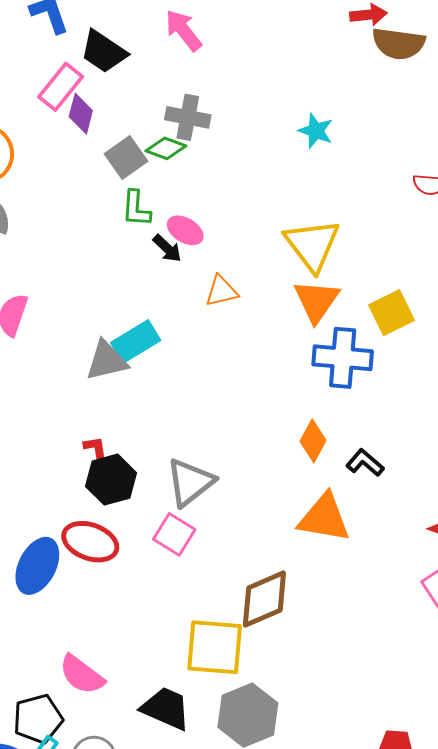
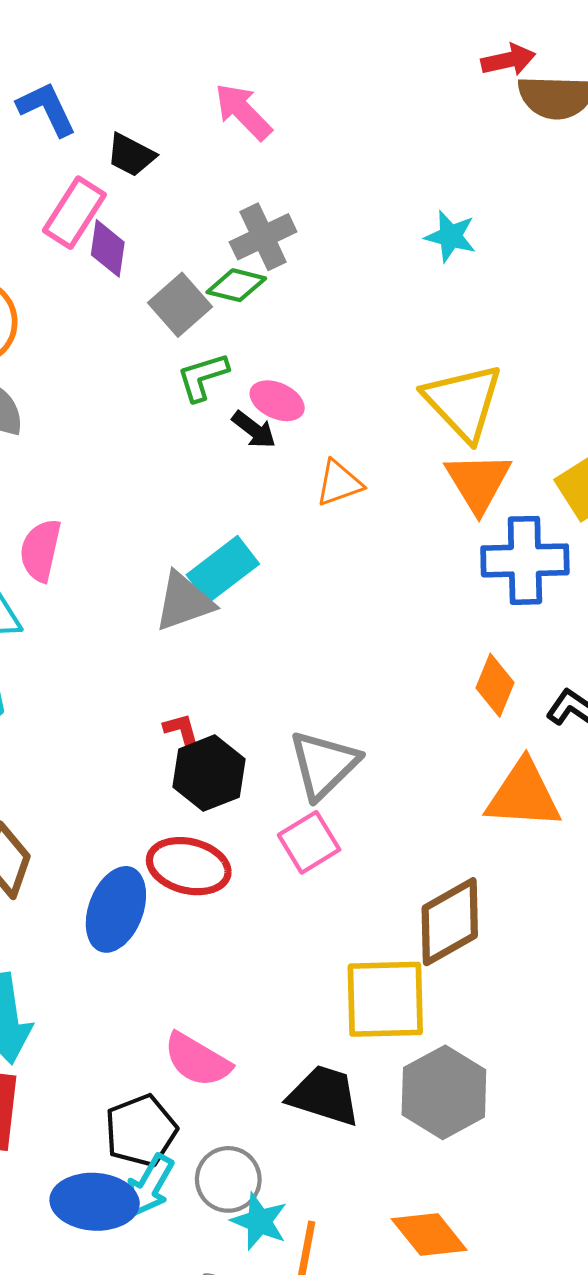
black trapezoid: (104, 52) -> (131, 155), size x0.7
gray cross: (188, 117) -> (263, 237), turned -30
green L-shape: (136, 209) -> (203, 377), turned 75
pink square: (174, 534) -> (309, 842), turned 33

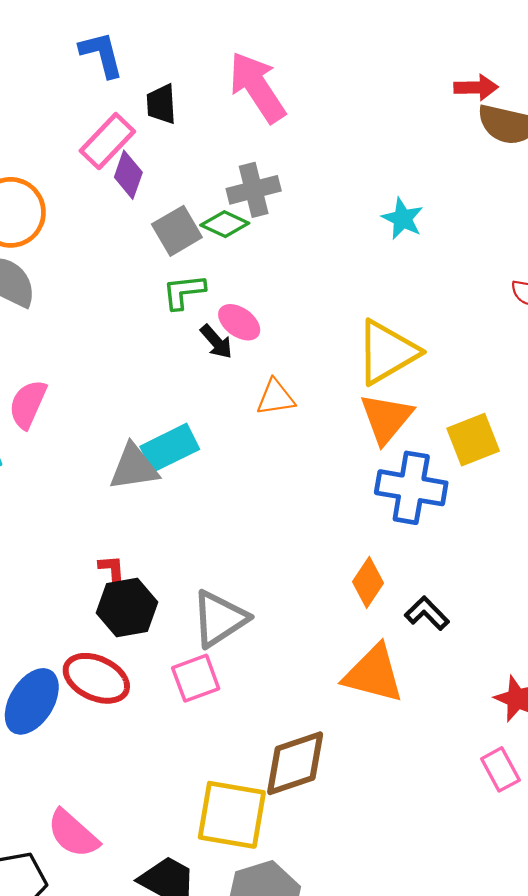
pink arrow: (243, 112) -> (257, 87), size x1.4
black trapezoid: (131, 155) -> (161, 104), turned 48
yellow triangle: (463, 402) -> (387, 352), turned 32

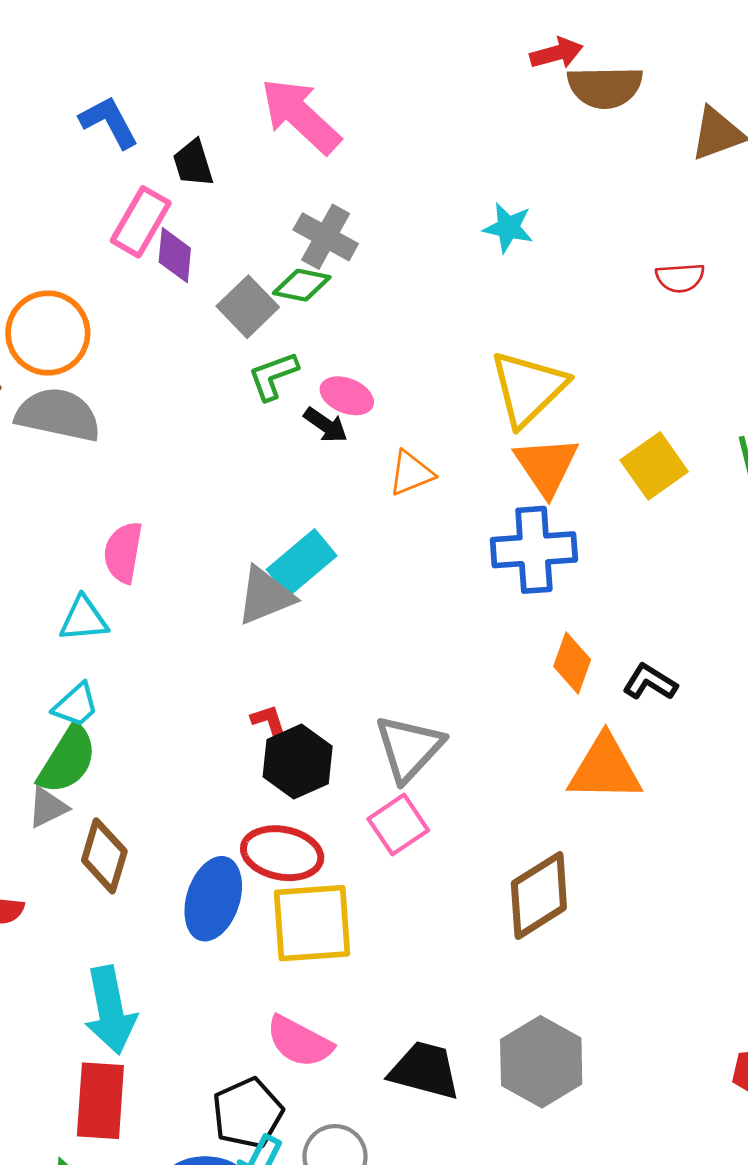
gray cross: (254, 190) -> (326, 237), turned -33
blue cross: (411, 488) -> (534, 550), moved
yellow square: (232, 815) -> (312, 923), moved

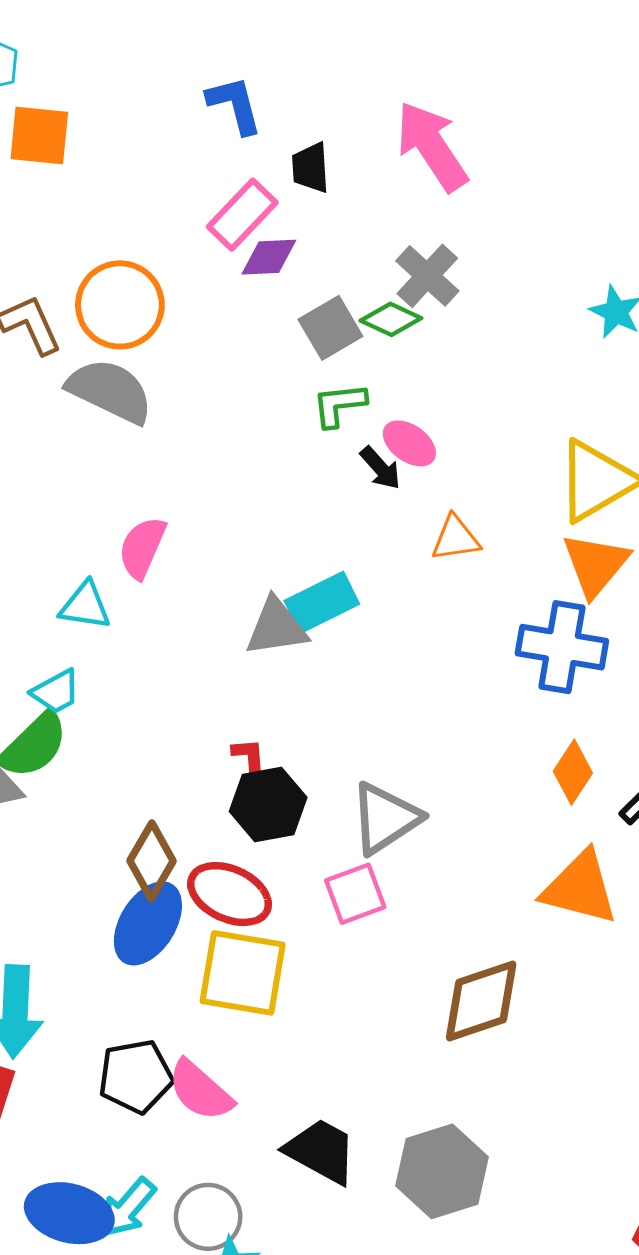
purple diamond: (175, 255) -> (269, 257), turned 68
brown diamond: (104, 856) -> (151, 861), moved
black pentagon: (248, 1113) -> (136, 1076), moved

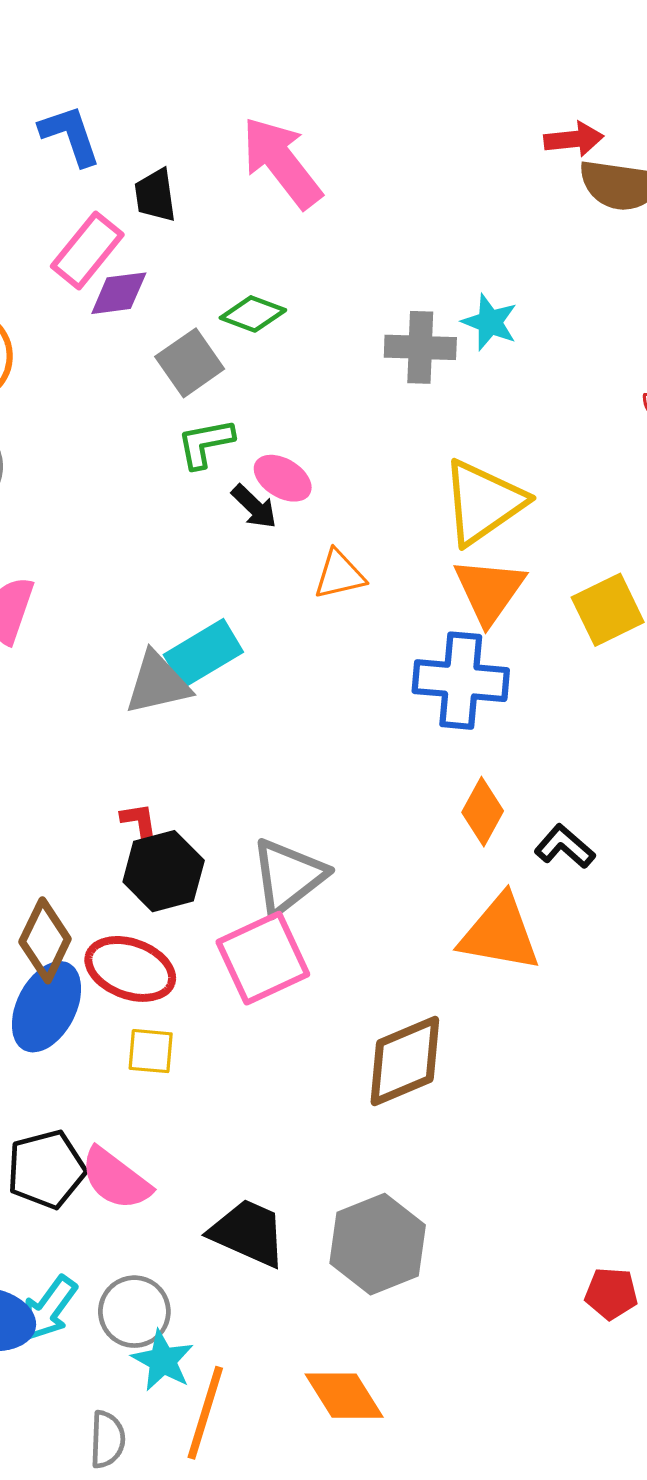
gray cross: (427, 276) -> (420, 347), moved, turned -36
green diamond: (391, 319) -> (253, 314), moved
pink square: (355, 894) -> (263, 958), size x1.4
yellow square: (243, 973) -> (151, 1051), size x0.5

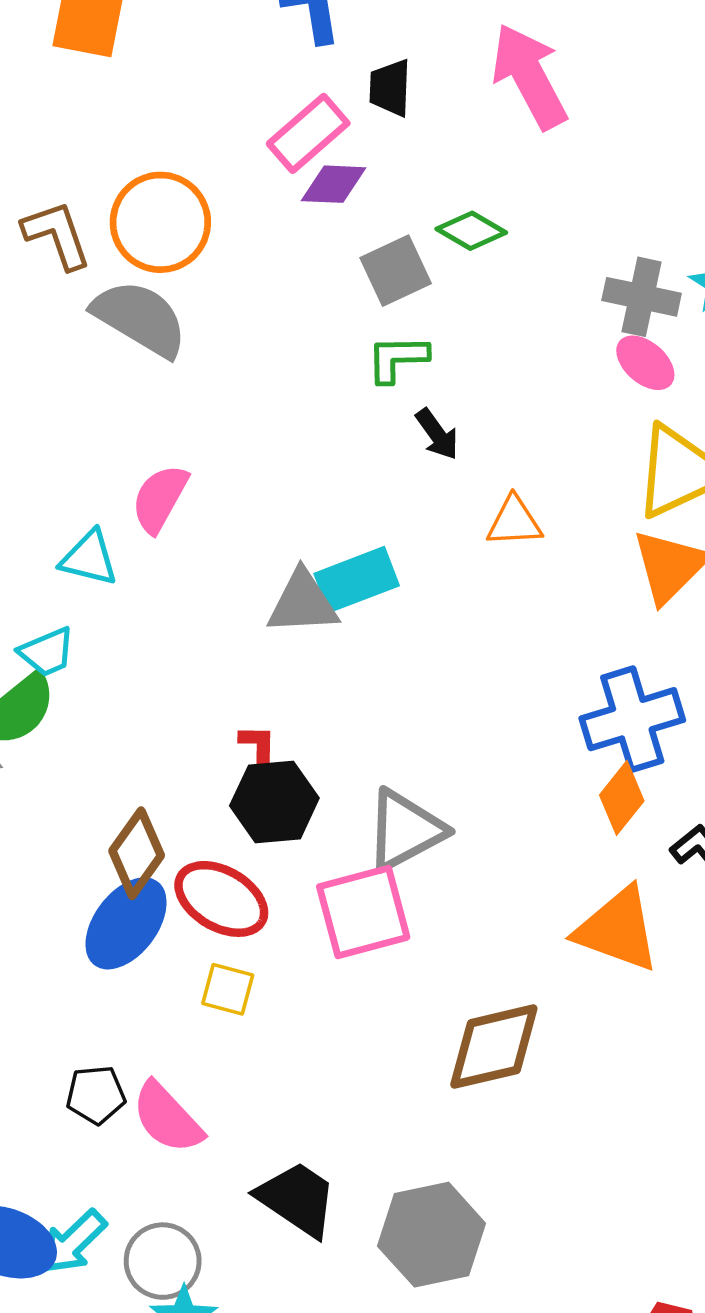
pink ellipse: (283, 478) -> (645, 363), moved
blue cross: (461, 681) -> (632, 719), moved, turned -32
black pentagon: (46, 1169) -> (96, 1095), size x0.7

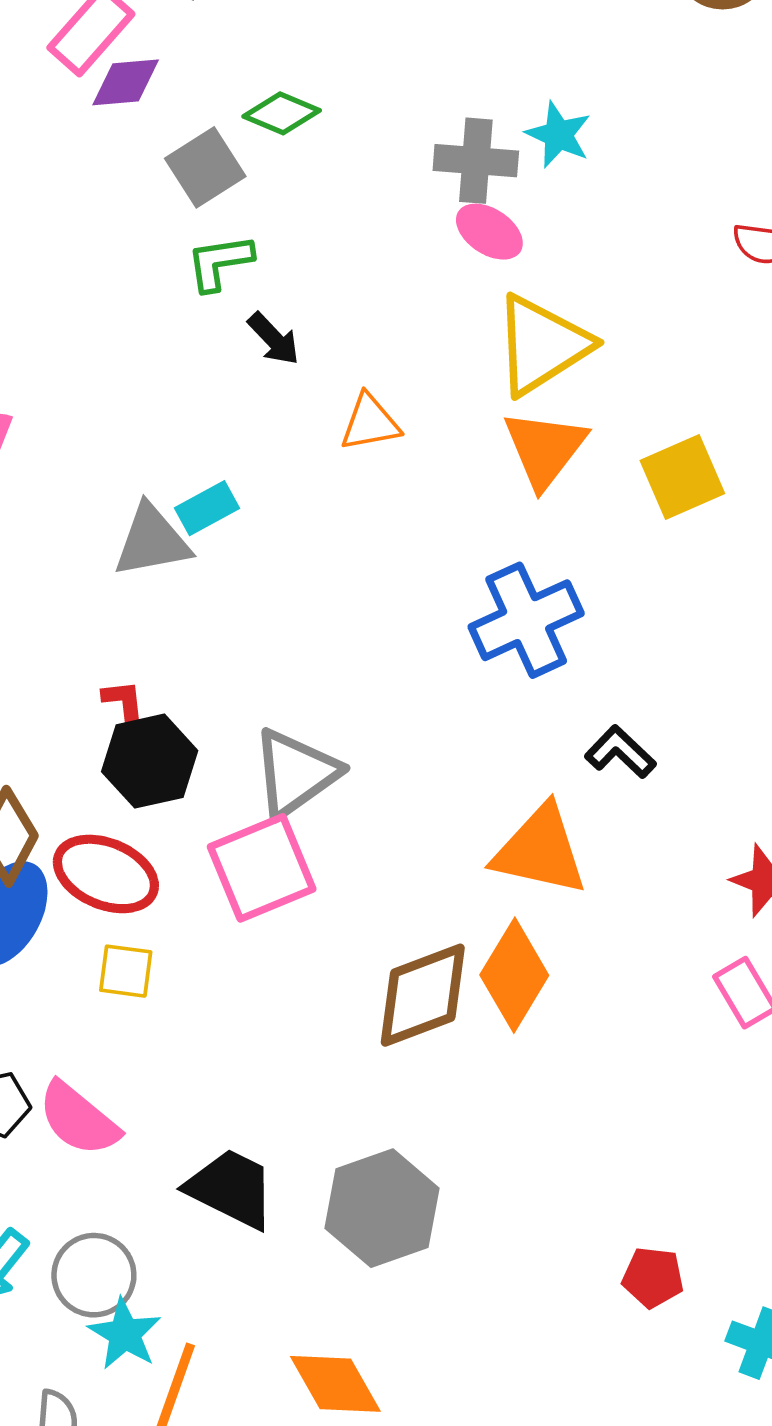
cyan rectangle: (357, 580) -> (207, 508), size x0.7
orange diamond: (622, 798) -> (514, 975), moved, size x1.4

